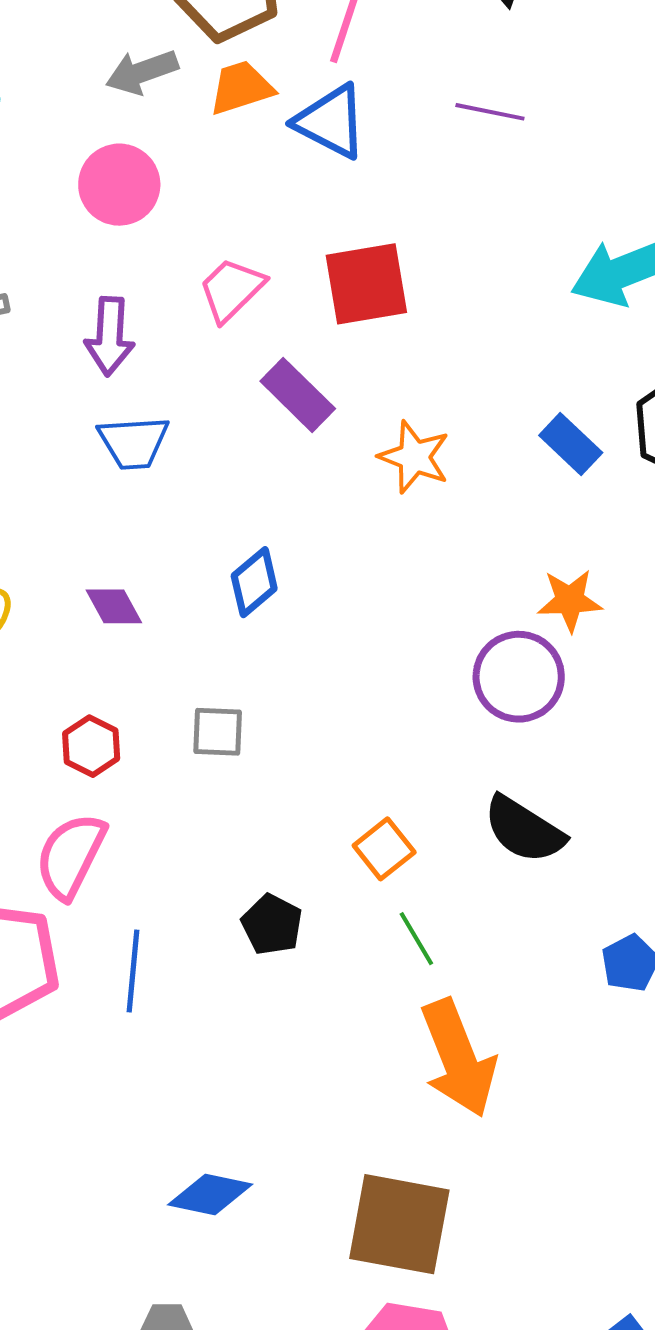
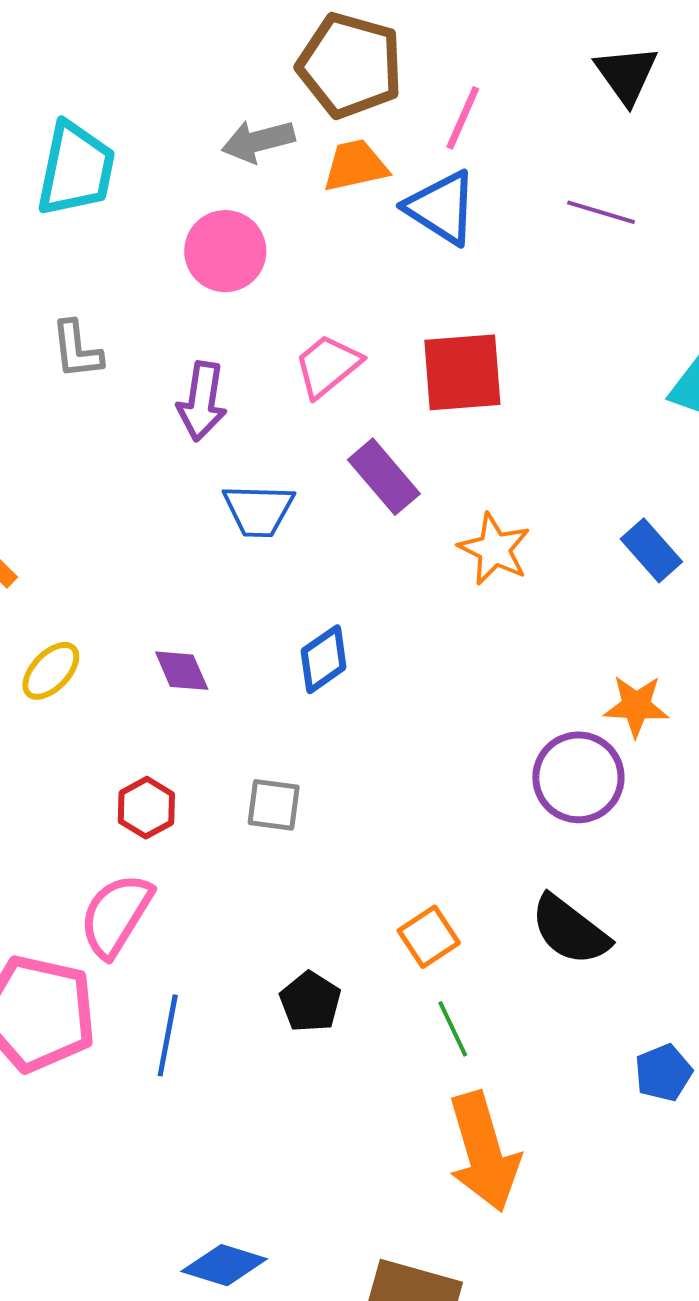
blue trapezoid: (134, 442) -> (259, 510), moved

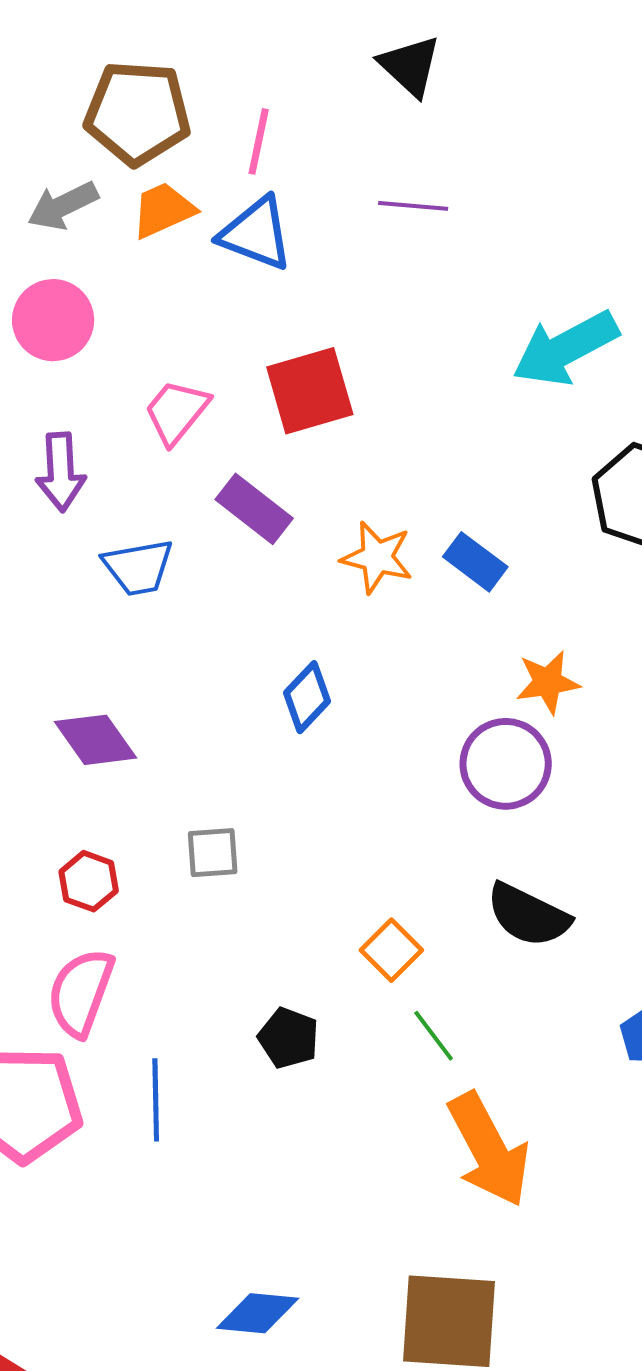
blue rectangle: (651, 550) -> (475, 562), moved
blue diamond: (324, 659) -> (307, 697), moved
purple diamond: (182, 671) -> (95, 740), size x1.4

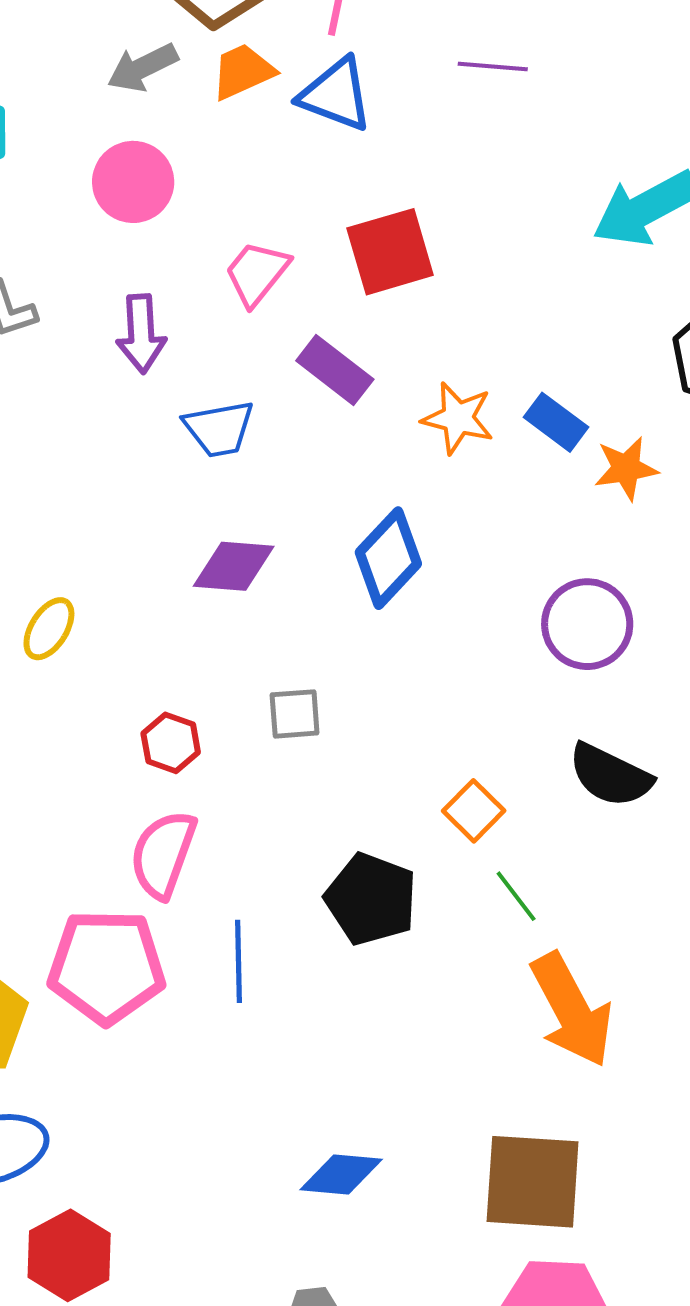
orange star: (548, 682) -> (626, 468), moved
blue diamond: (307, 697) -> (388, 558), size x1.4
purple diamond: (95, 740) -> (234, 566), moved, turned -50
black pentagon: (289, 1038) -> (371, 899), size x1.5

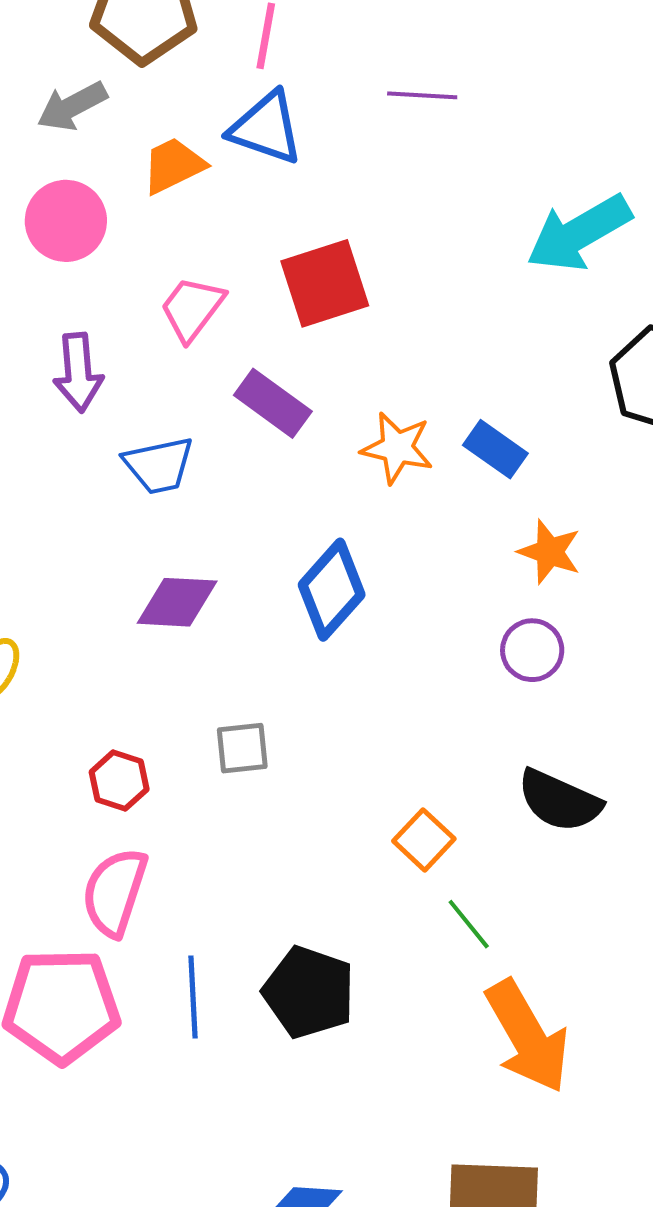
orange trapezoid: (243, 71) -> (173, 165), moved
orange star: (626, 468) -> (550, 552), moved, turned 30
purple circle: (587, 624) -> (532, 650), size x0.7
black pentagon: (371, 899) -> (309, 992), moved

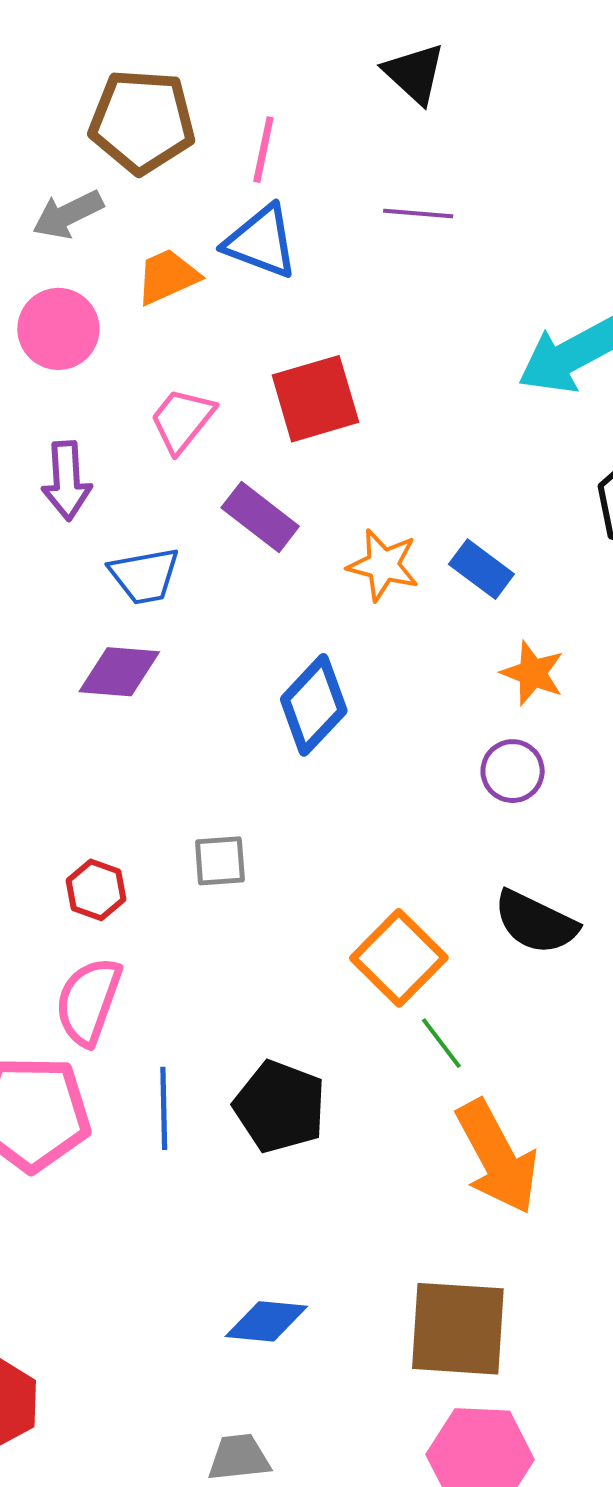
purple diamond: (177, 602) -> (119, 672), moved
orange square: (424, 840) -> (399, 958), size x1.5

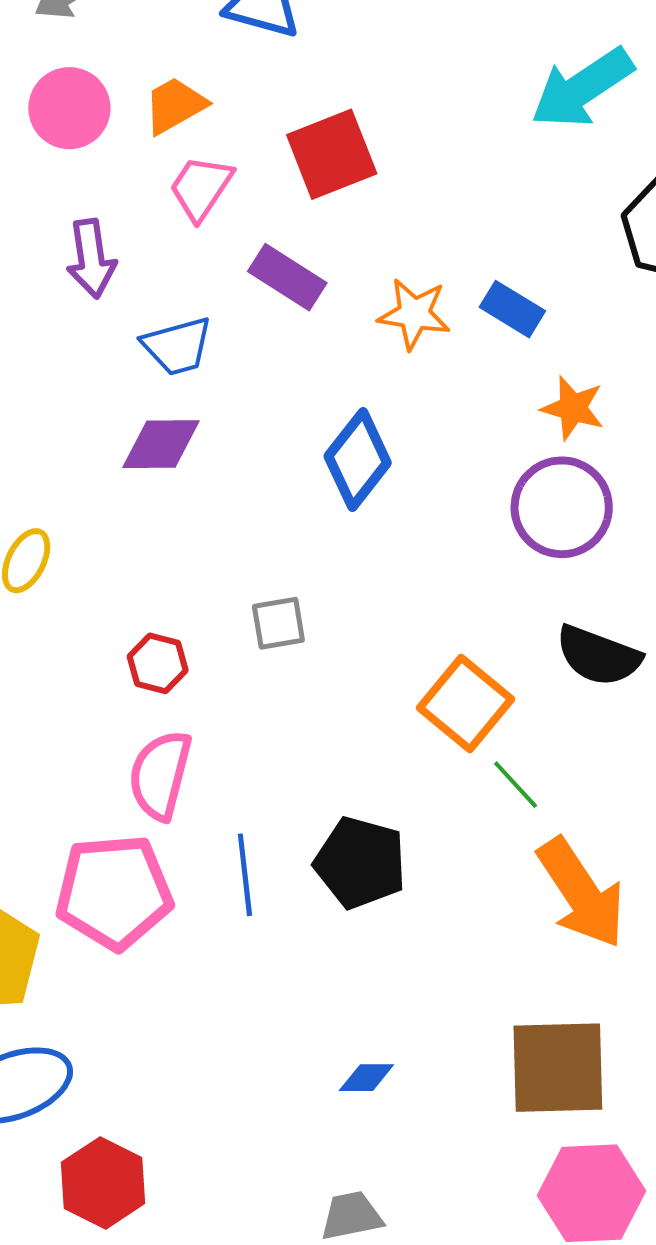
orange trapezoid: (167, 277) -> (175, 105), moved
purple circle: (513, 771) -> (562, 507), size x1.6
blue diamond: (266, 1321) -> (366, 1078), size x0.7

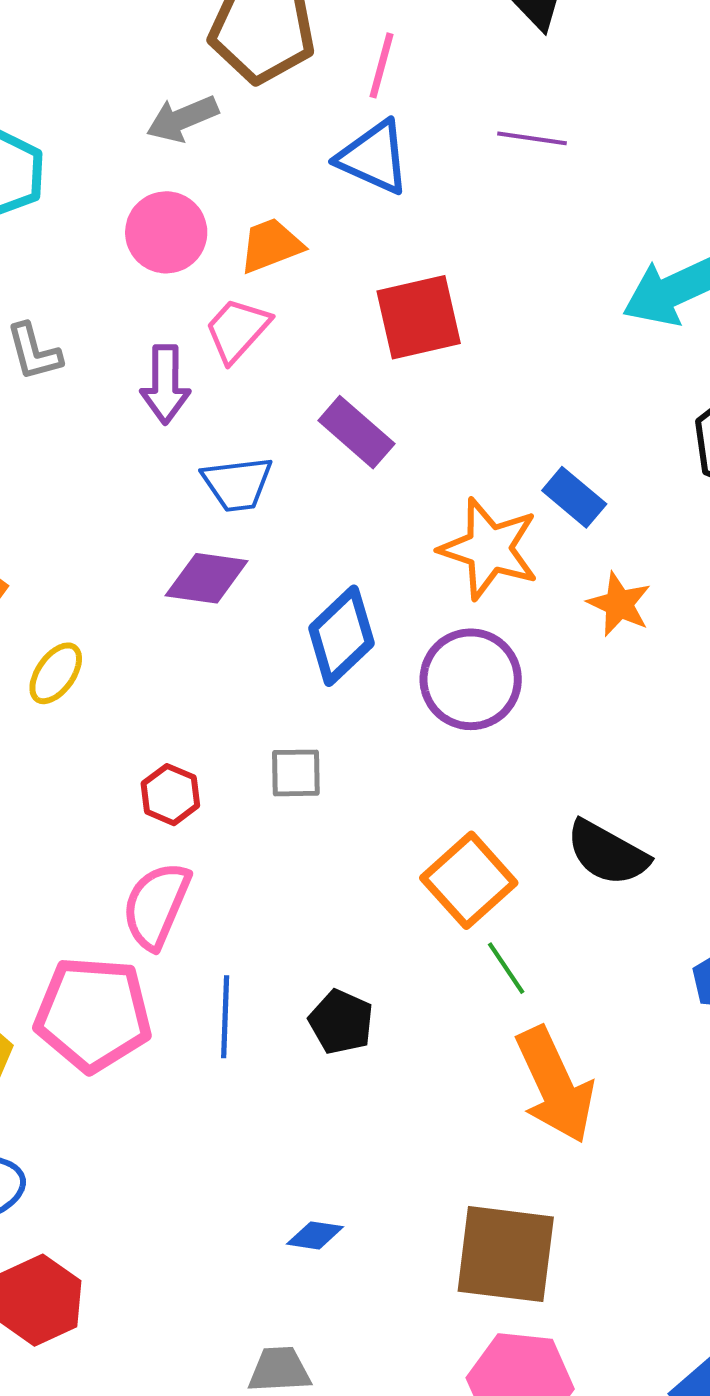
pink trapezoid: (201, 188) -> (237, 330), moved
orange star: (414, 314) -> (489, 549), moved, size x1.4
blue diamond: (358, 460) -> (341, 636), moved
purple circle: (562, 507) -> (471, 679), moved
black pentagon: (360, 863) -> (341, 1022), size x0.7

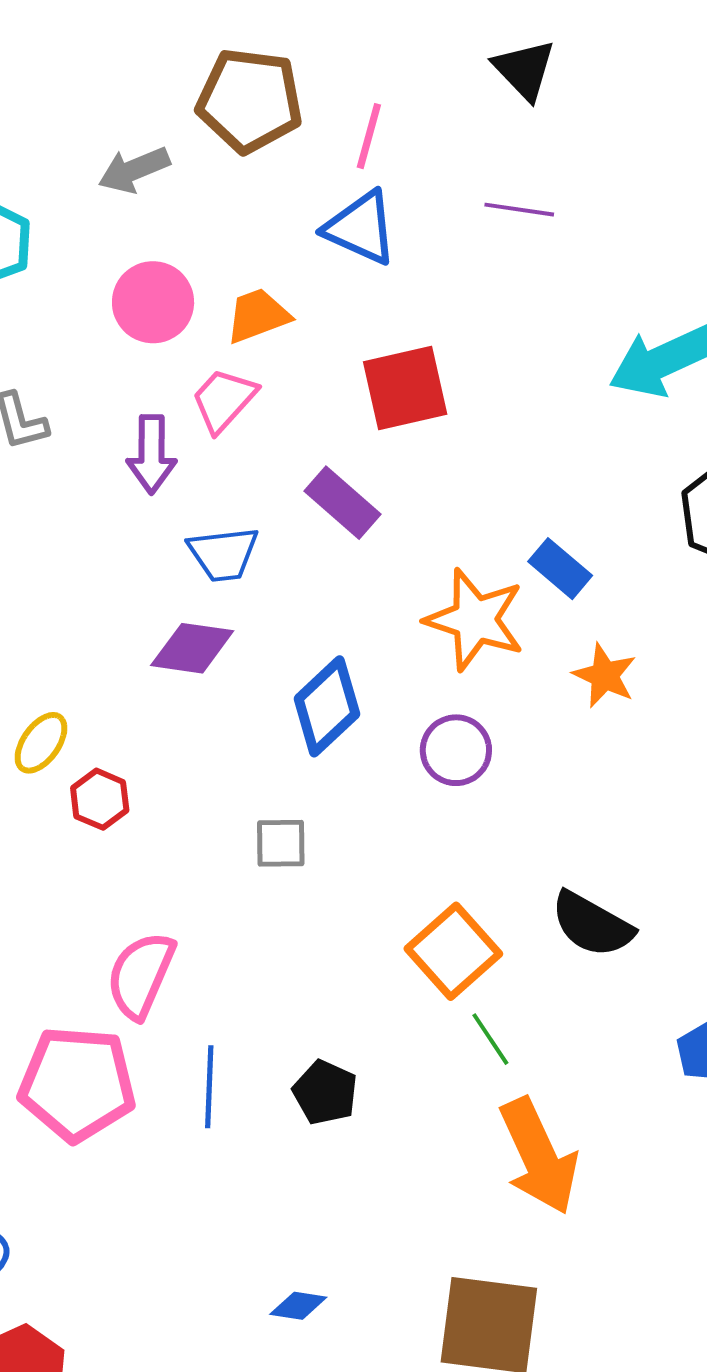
gray arrow: (182, 119) -> (134, 170), moved
purple circle: (471, 679) -> (456, 750), size x0.7
red hexagon: (170, 795) -> (100, 799), moved

